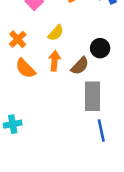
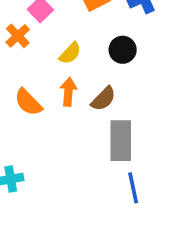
orange cross: (18, 39) -> (18, 36), moved
black circle: (100, 48) -> (123, 50), moved

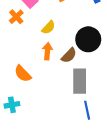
black circle: (123, 50) -> (88, 39), moved, size x1.5
orange semicircle: (28, 102) -> (23, 74), moved

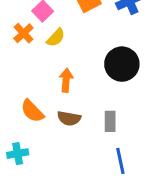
yellow semicircle: (48, 27) -> (56, 38), moved
brown semicircle: (69, 55) -> (69, 118), moved, turned 56
gray rectangle: (80, 81) -> (110, 121), size x0.6

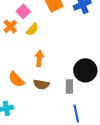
black circle: (122, 64) -> (85, 70), moved

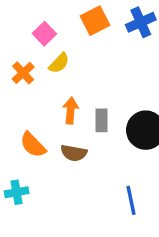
orange cross: (10, 26) -> (23, 73), moved
gray rectangle: (69, 86) -> (102, 120), moved

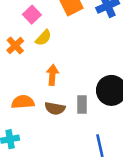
gray rectangle: (102, 120) -> (82, 105), moved
orange semicircle: (33, 145) -> (23, 102), turned 130

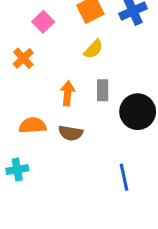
yellow semicircle: (43, 38) -> (93, 49), moved
gray rectangle: (82, 105) -> (103, 90), moved

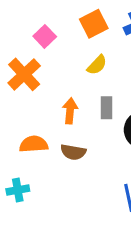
orange cross: (23, 58) -> (24, 74), size x1.5

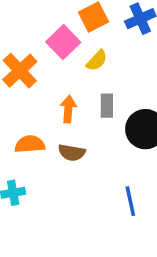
pink square: (45, 36) -> (63, 42), moved, size x1.4

